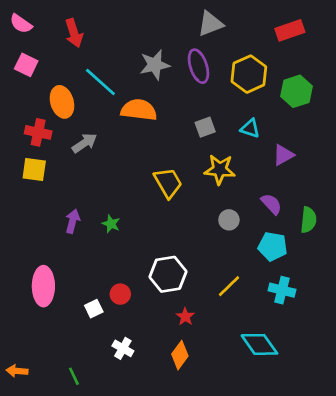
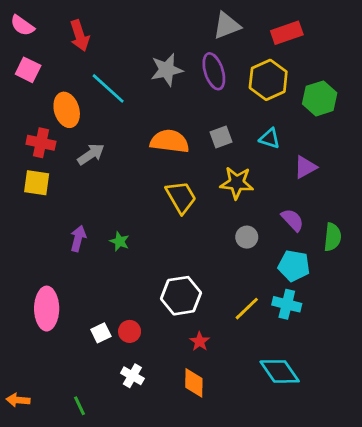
red rectangle: (290, 30) -> (287, 33), moved
orange semicircle: (139, 110) -> (170, 141), moved
cyan cross: (282, 290) -> (287, 304), moved
red circle: (120, 294) -> (130, 331), moved
orange diamond: (180, 355) -> (194, 383), turned -36

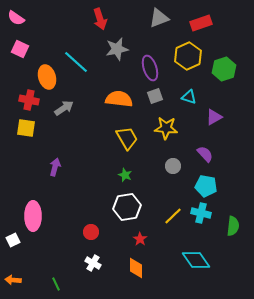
red arrow: (80, 36) -> (100, 19), moved
purple ellipse: (214, 71) -> (150, 68), moved
green semicircle: (333, 237) -> (233, 226), moved
green star: (120, 241) -> (125, 175), moved
white square: (101, 333) -> (13, 240), moved

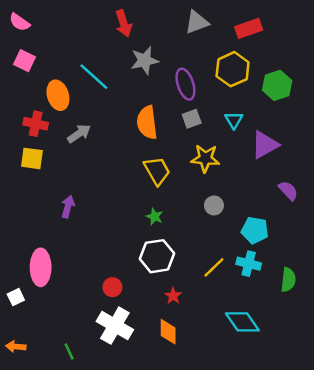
cyan triangle: (189, 97) -> (234, 120), turned 42
orange semicircle: (119, 99) -> (147, 122), turned -104
purple triangle: (214, 117) -> (265, 145), size x1.4
purple semicircle: (205, 154) -> (288, 191), moved
white cross: (93, 263) -> (115, 326), size x1.8

